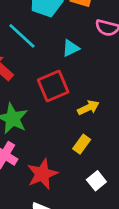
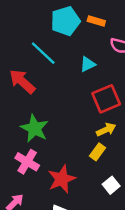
red square: (53, 86) -> (106, 99), moved
yellow arrow: (88, 108) -> (106, 130), moved

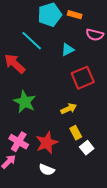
yellow arrow: (106, 130) -> (69, 109), moved
yellow rectangle: (98, 152) -> (76, 133), moved, turned -64
pink cross: (27, 162) -> (19, 142), moved

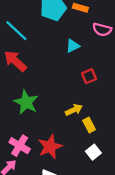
cyan line: (32, 41) -> (16, 31), moved
red square: (83, 78) -> (89, 76), size x0.6
yellow rectangle: (76, 133) -> (89, 125), moved

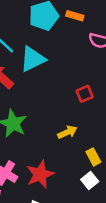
cyan triangle: (73, 46) -> (33, 59), moved, size x1.6
yellow rectangle: (89, 125) -> (93, 157), moved

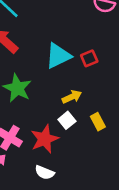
cyan triangle: (33, 59) -> (58, 56), moved
white square: (90, 180) -> (67, 120), moved

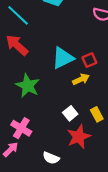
yellow arrow: (72, 97) -> (81, 79), moved
red star: (45, 139) -> (79, 137), moved

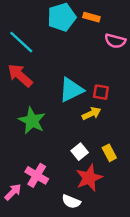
red square: (89, 60) -> (101, 92), turned 32
pink cross: (21, 128) -> (37, 175), moved
white semicircle: (51, 158) -> (71, 202), moved

